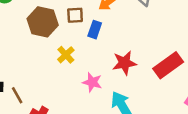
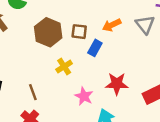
brown line: (17, 95) -> (33, 92), moved

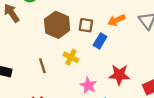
yellow cross: (64, 66) -> (71, 57), turned -32
brown line: (33, 92) -> (42, 66), moved

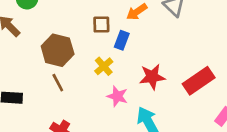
brown hexagon: (57, 25) -> (58, 50), moved
yellow cross: (71, 57) -> (104, 66), moved, turned 32

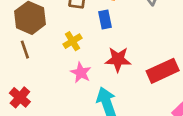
blue rectangle: (122, 40) -> (105, 20), moved, turned -42

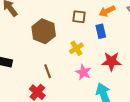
brown line: (25, 50) -> (48, 71), moved

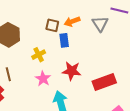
brown square: (79, 17) -> (52, 25), moved

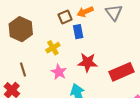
brown square: (52, 25) -> (65, 17), turned -32

